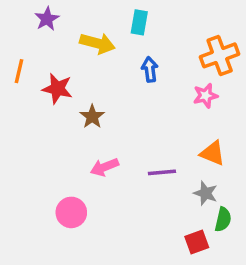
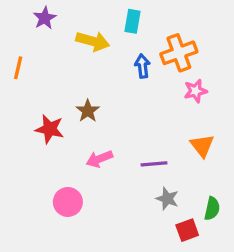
orange cross: (220, 55) -> (179, 53), moved
red star: (57, 89) -> (50, 129), moved
orange triangle: (213, 153) -> (202, 146), turned 30
gray star: (206, 193) -> (167, 199), moved

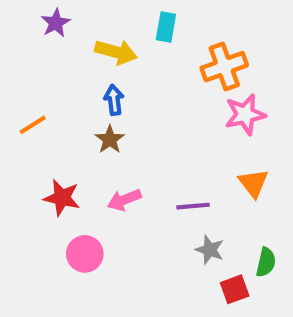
blue arrow: (142, 66) -> (114, 100), moved
orange line: (18, 68) -> (33, 125), moved, turned 45
pink star: (195, 91) -> (245, 114), size x1.4
red star: (50, 129) -> (62, 198), moved

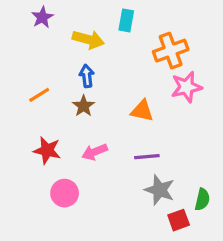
orange line: (33, 125) -> (39, 95), moved
orange triangle: (253, 183) -> (142, 111), moved, turned -40
gray star: (210, 250) -> (160, 190), size x1.4

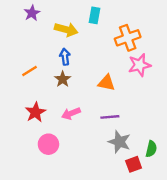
red star: (47, 150) -> (35, 112), turned 30

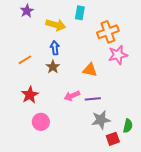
pink arrow: (71, 113) -> (72, 96), moved
gray star: (119, 142) -> (101, 120), turned -30

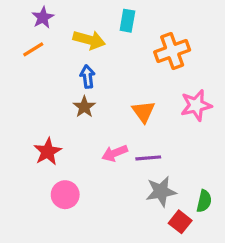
pink star: (118, 55) -> (196, 105), moved
orange line: (25, 60) -> (33, 49), moved
orange triangle: (90, 70) -> (143, 112), turned 42
red square: (113, 139) -> (180, 222), turned -32

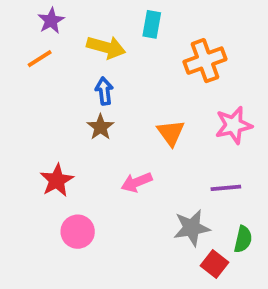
purple line: (148, 158) -> (226, 188), moved

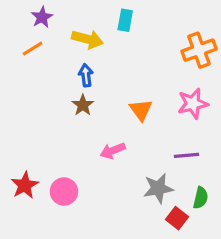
orange cross: (205, 61) -> (199, 50), moved
red star: (57, 180) -> (25, 185), moved

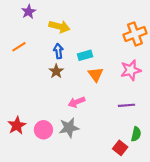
cyan rectangle: (125, 20) -> (85, 55), moved, turned 64
orange line: (33, 49) -> (19, 47), moved
gray star: (158, 188) -> (69, 128), moved

